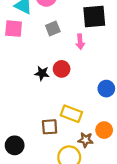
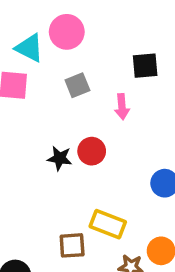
black square: (94, 17) -> (145, 66), size x0.7

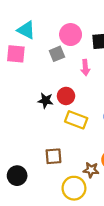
pink circle: (67, 32) -> (71, 35), moved
yellow rectangle: (108, 224) -> (76, 120), moved

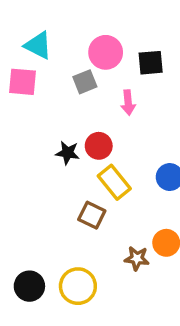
yellow rectangle: (76, 120) -> (114, 182), turned 30
brown square: (53, 156) -> (92, 215), moved, turned 30
black circle: (17, 176) -> (29, 286), moved
yellow circle: (74, 188) -> (78, 286), moved

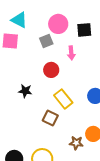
red circle: (99, 146) -> (51, 70), moved
black star: (68, 153) -> (25, 91), moved

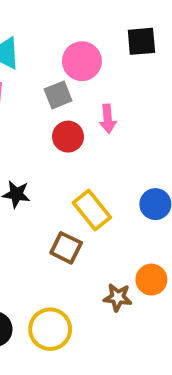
black square: (84, 30) -> (141, 41), moved
red circle: (51, 70) -> (68, 137), moved

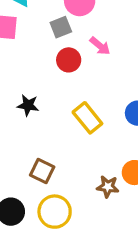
pink arrow: (108, 119) -> (100, 46), turned -45
brown square: (66, 248) -> (42, 171), moved

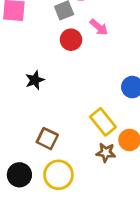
black star: (28, 105) -> (35, 80), turned -30
yellow rectangle: (87, 118) -> (103, 122), moved

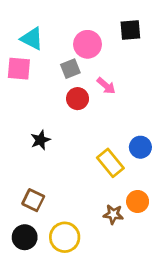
yellow rectangle: (103, 122) -> (110, 163), moved
brown square: (47, 139) -> (33, 200), moved

